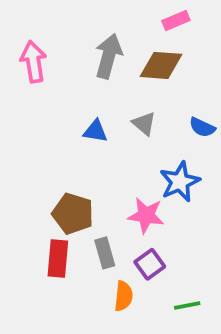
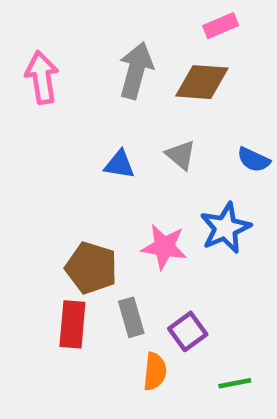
pink star: (146, 215) -> (164, 247), moved

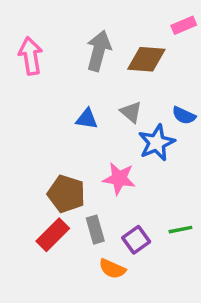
pink rectangle: (221, 26) -> (184, 25), moved
blue star: (225, 228) -> (157, 143), moved
red rectangle: (72, 324) -> (53, 235), turned 40
orange semicircle: (155, 371) -> (112, 269), turned 108
green line: (235, 383) -> (180, 230), moved

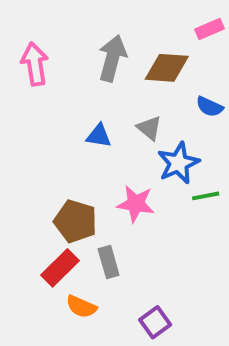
blue semicircle: (184, 115) -> (209, 107), moved
green line: (180, 230) -> (206, 196), moved
purple square: (136, 240) -> (155, 322), moved
orange semicircle: (112, 269) -> (81, 307), moved

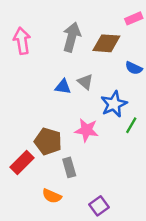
gray triangle: (149, 128) -> (85, 82), moved
green line: (206, 196) -> (131, 125), turned -49
red rectangle: (60, 268) -> (22, 162), moved

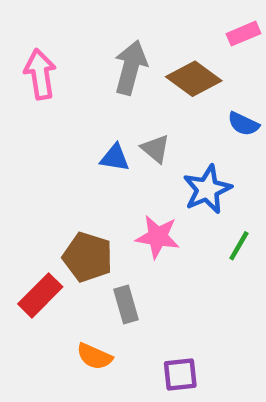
brown diamond: (106, 43) -> (194, 79), turned 32
green line: (131, 125) -> (239, 246), moved
purple square: (99, 206) -> (180, 374), turned 30

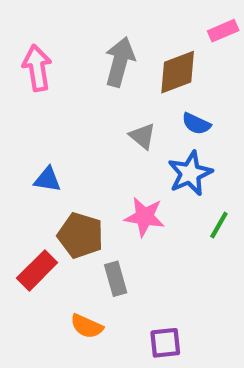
brown diamond: (194, 79) -> (178, 72), turned -57
blue semicircle: (243, 124) -> (196, 124), moved
blue triangle: (115, 158) -> (47, 180), moved

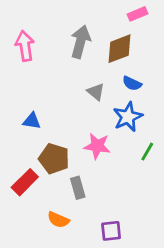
pink rectangle: (223, 31) -> (138, 14), moved

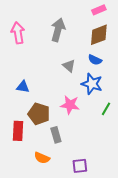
brown diamond: (119, 49) -> (99, 35), moved
blue star: (128, 117) -> (92, 84), turned -30
red rectangle: (25, 182) -> (18, 131), turned -42

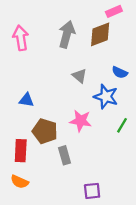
brown diamond: (99, 35) -> (100, 34), moved
blue semicircle: (95, 60) -> (120, 72), moved
orange semicircle: (42, 158) -> (20, 182), moved

